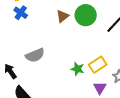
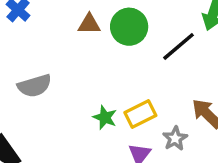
brown triangle: (63, 16) -> (89, 24), turned 32

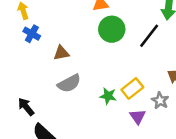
brown triangle: (89, 24) -> (61, 53), moved
gray semicircle: (35, 86) -> (69, 83), moved

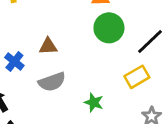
blue cross: (32, 34) -> (14, 61), moved
yellow rectangle: (132, 88) -> (137, 77), moved

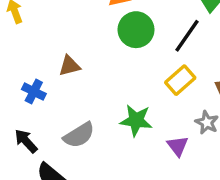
gray semicircle: (52, 82) -> (79, 135), moved
green star: (94, 102) -> (136, 120), size x1.4

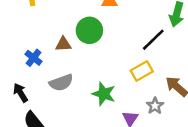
green circle: (136, 30) -> (89, 30), moved
gray semicircle: (79, 135) -> (61, 83), moved

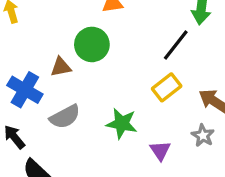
blue cross: (34, 58) -> (25, 90), size x1.5
gray star: (155, 106) -> (203, 136), moved

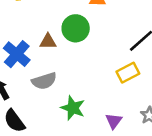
green star: (122, 124) -> (73, 108), moved

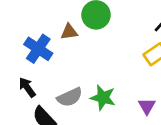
gray semicircle: (44, 81) -> (70, 97), moved

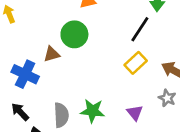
gray semicircle: (70, 97) -> (61, 115), turned -60

